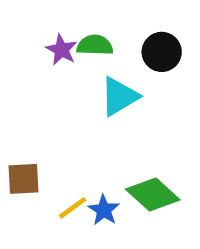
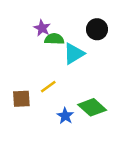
green semicircle: (95, 45) -> (54, 39), moved
yellow line: (73, 208) -> (48, 87), moved

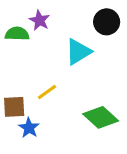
green semicircle: (54, 39) -> (17, 34), moved
blue star: (65, 116) -> (29, 128), moved

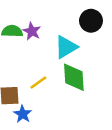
purple star: (39, 20) -> (32, 31), moved
green diamond: (101, 117) -> (74, 77), moved, turned 44

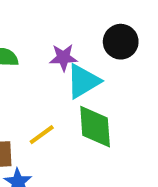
purple star: (32, 31) -> (63, 57), moved, turned -30

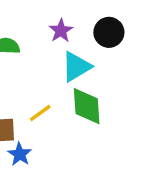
purple star: (63, 57) -> (61, 31), moved, turned -30

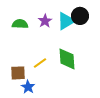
purple star: (61, 31) -> (45, 21), moved
cyan triangle: (76, 67) -> (66, 21), moved

